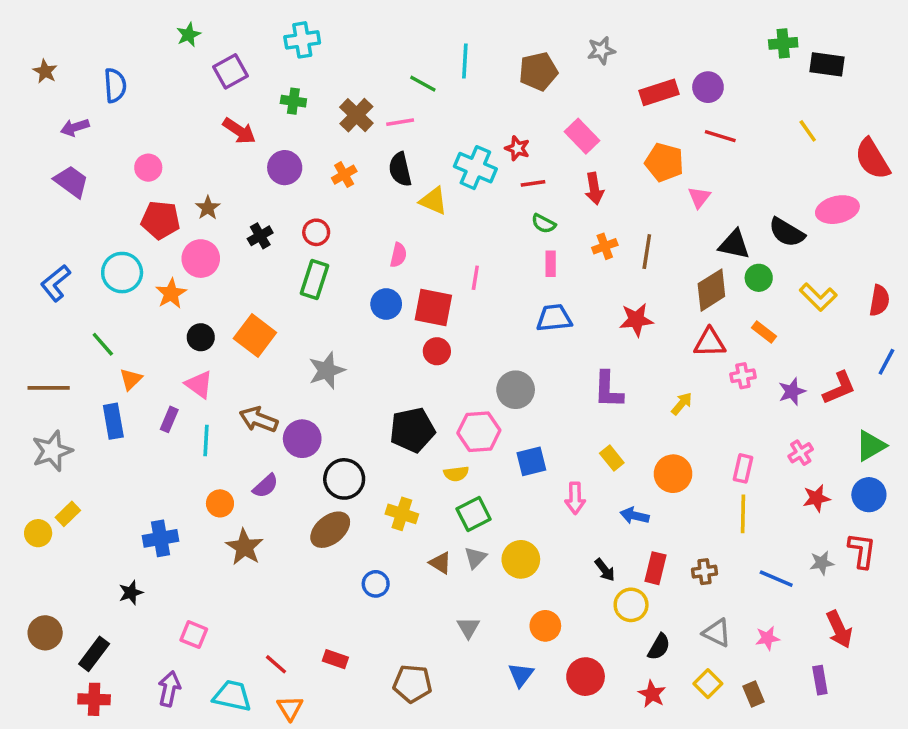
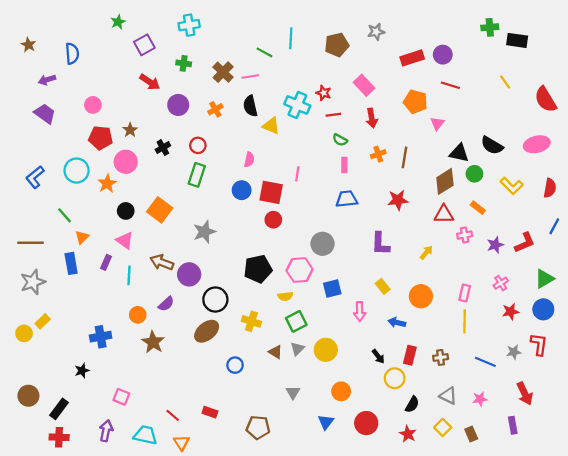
pink ellipse: (837, 210) -> (537, 144), moved

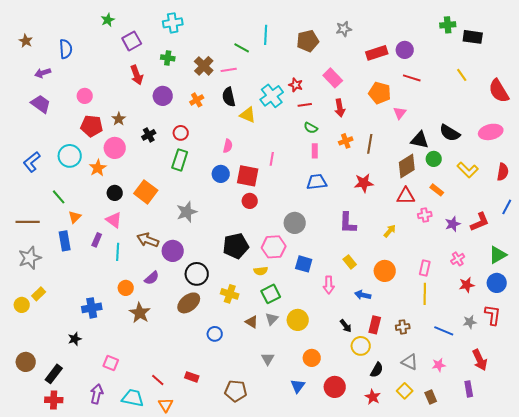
red arrow: (150, 82) -> (137, 75), turned 36
cyan cross: (297, 105) -> (272, 96), turned 30
blue square: (332, 289) -> (304, 264), turned 30

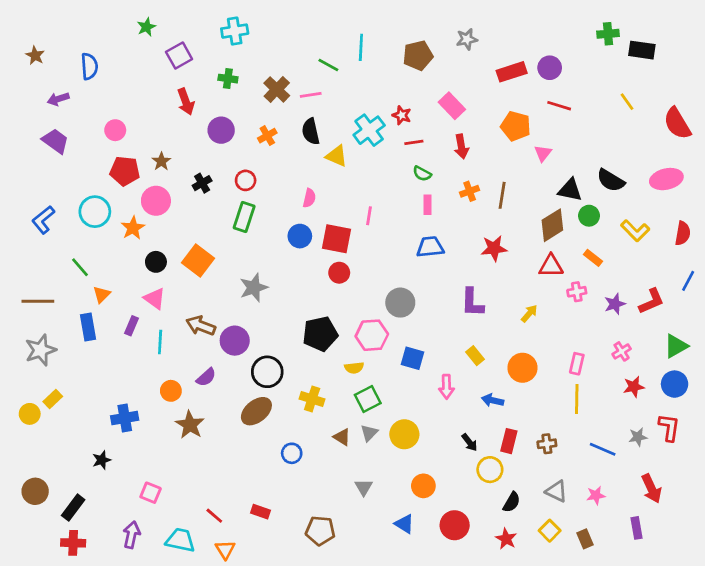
blue triangle: (298, 386) -> (404, 524), turned -35

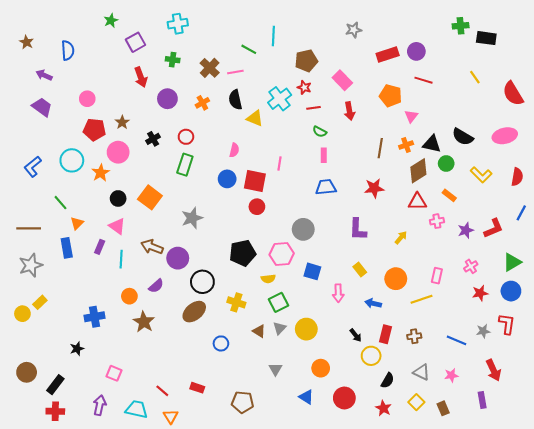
brown pentagon: (418, 55) -> (306, 61), moved
purple arrow: (58, 99) -> (44, 75), turned 42
orange cross: (470, 191) -> (406, 145), moved
yellow line: (577, 399) -> (421, 299), moved, turned 70

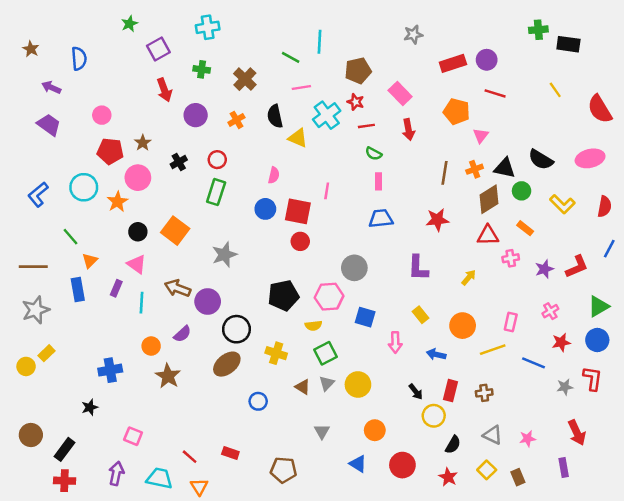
pink line: (235, 72) -> (301, 87), moved
blue line: (456, 340) -> (534, 363), moved

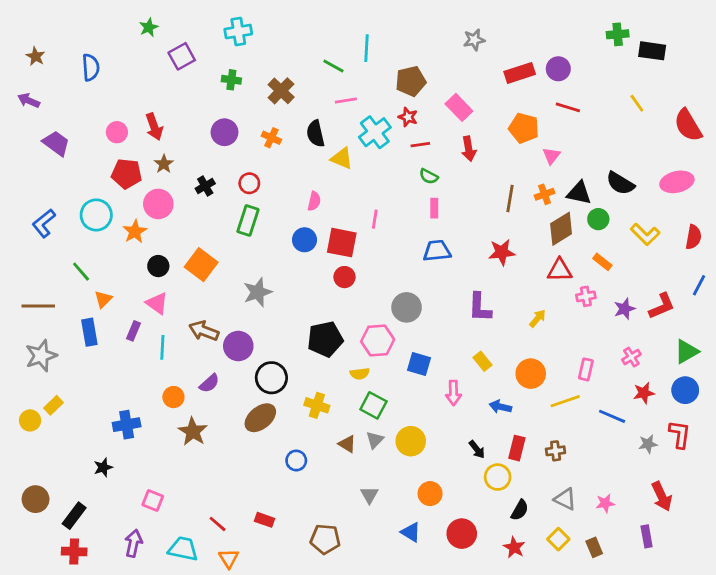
purple arrow: (51, 87) -> (29, 100), moved
red arrow: (164, 90) -> (154, 127), moved
orange cross: (236, 120) -> (271, 138), turned -35
green square: (325, 353) -> (373, 405), turned -35

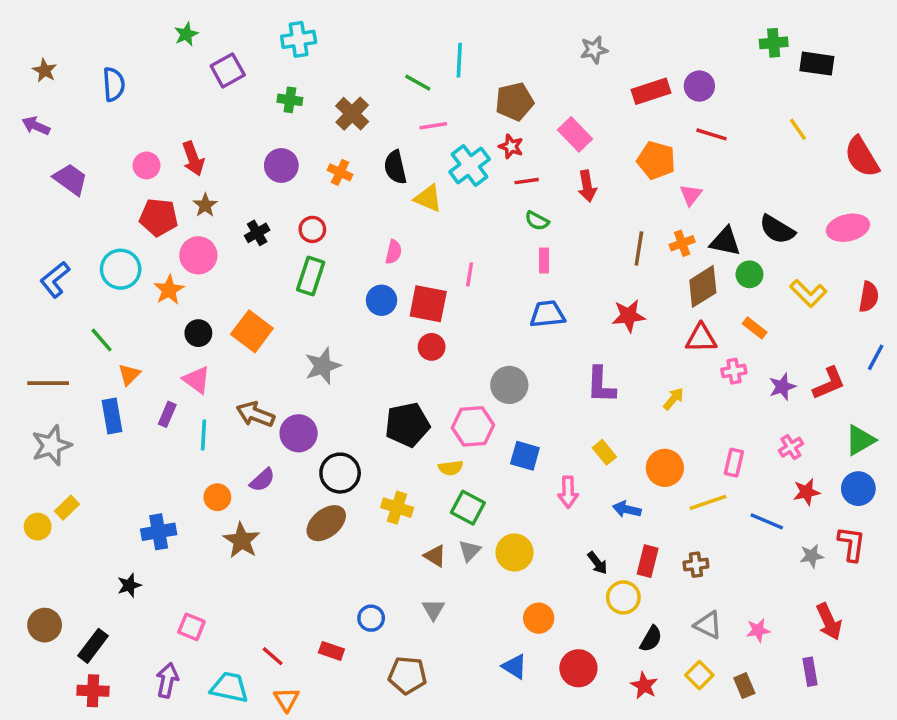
blue circle: (296, 460) -> (371, 618), moved
gray triangle: (369, 495) -> (433, 610), moved

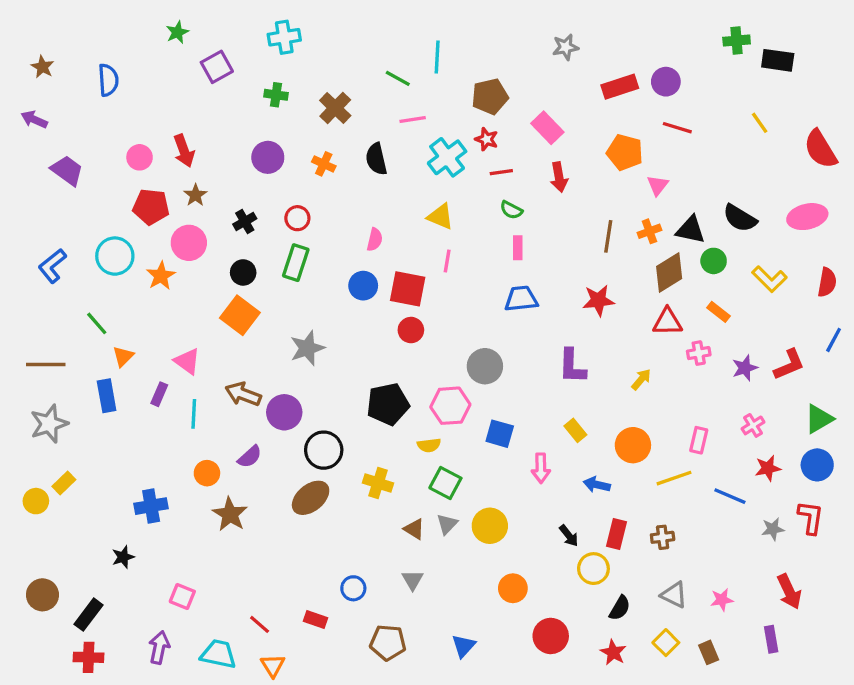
yellow triangle: (428, 198) -> (441, 217), moved
black circle: (198, 333) -> (243, 272), moved
blue triangle: (515, 667) -> (464, 646), moved, turned 40

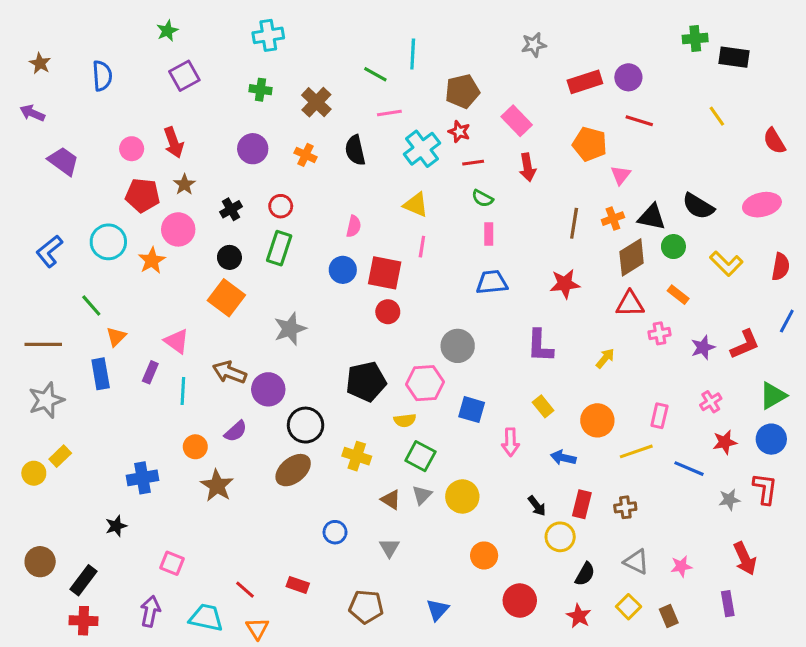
purple square: (217, 67) -> (184, 76), moved
red semicircle: (820, 149) -> (774, 141), size x0.7
blue circle: (353, 588) -> (335, 532), moved

